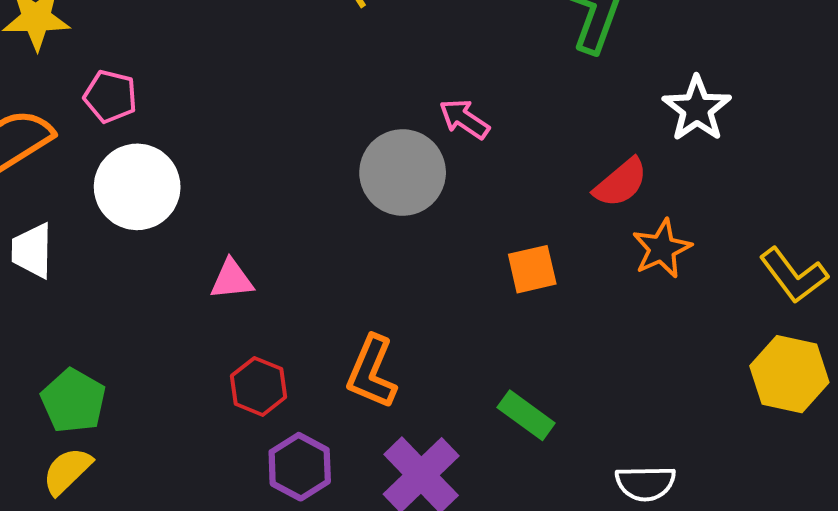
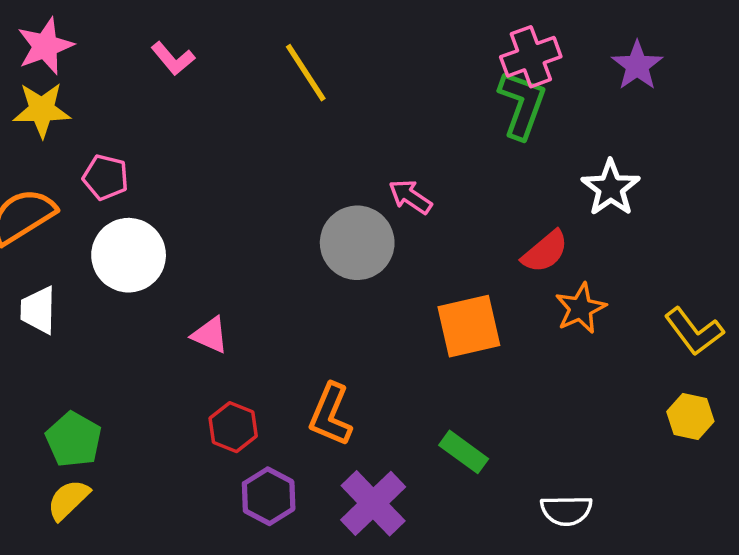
orange square: (532, 269) -> (469, 326), size x1.5
pink triangle: (232, 279) -> (210, 335), turned 30
yellow hexagon: (789, 374) -> (690, 416), size x0.7

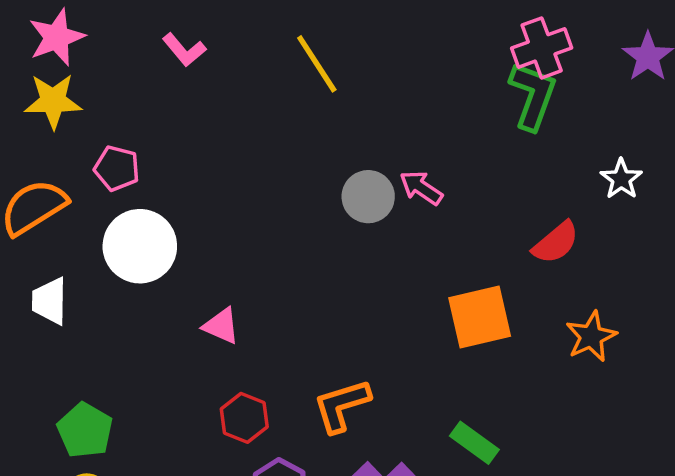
white star: (611, 188) -> (621, 179), size x0.7
gray circle: (357, 243) -> (368, 197), moved, size x0.7
orange star: (580, 308) -> (591, 336), moved
orange L-shape: (331, 415) -> (342, 405), turned 50

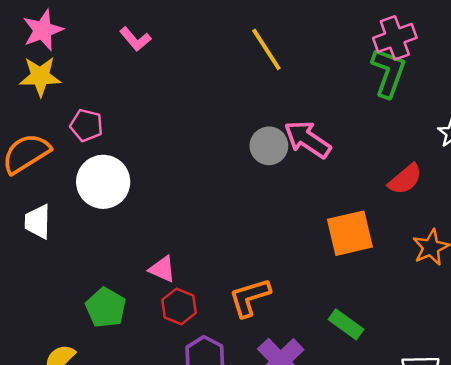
yellow line: (317, 64) -> (266, 49), moved
pink arrow: (421, 188) -> (307, 139), size x1.5
pink triangle: (221, 326) -> (162, 269), moved
green pentagon: (85, 430) -> (106, 308), moved

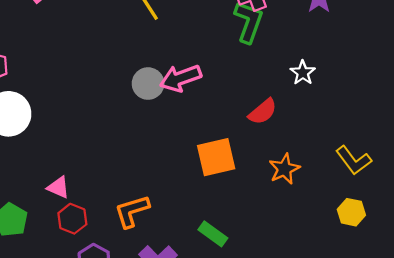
pink arrow: (307, 139) -> (180, 78), turned -54

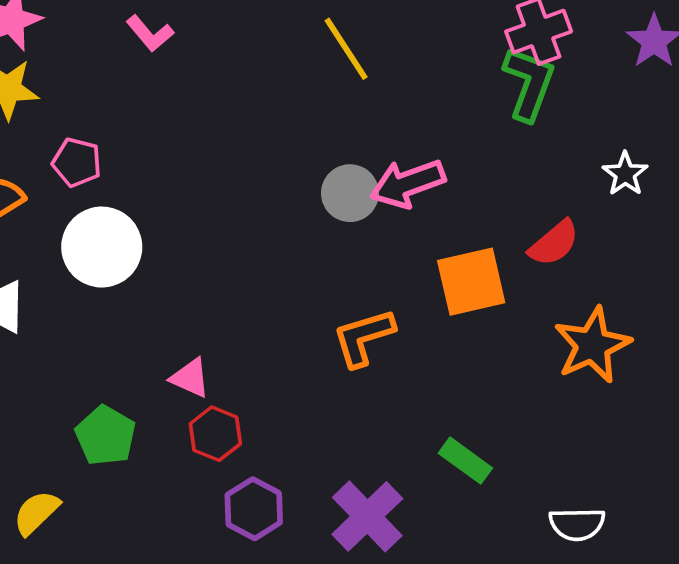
orange square: (216, 157) -> (471, 282), moved
orange star: (284, 169) -> (592, 345), size x1.4
orange L-shape: (132, 211) -> (363, 337), moved

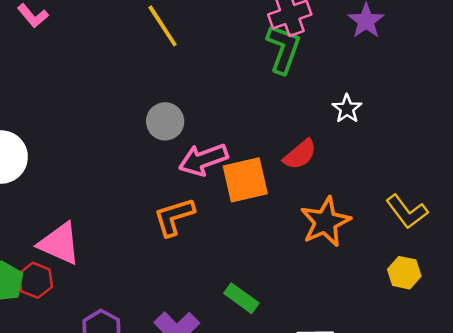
pink arrow: (408, 184) -> (203, 160), moved
pink triangle: (190, 378) -> (60, 243), size x1.6
red hexagon: (215, 434) -> (35, 280), moved

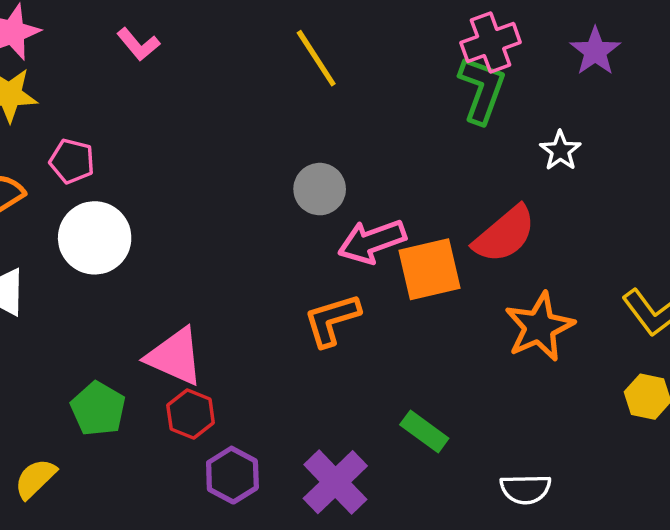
white star: (347, 109) -> (560, 151), moved
red semicircle: (300, 154) -> (505, 234), size x1.4
red hexagon: (35, 280) -> (191, 414), moved

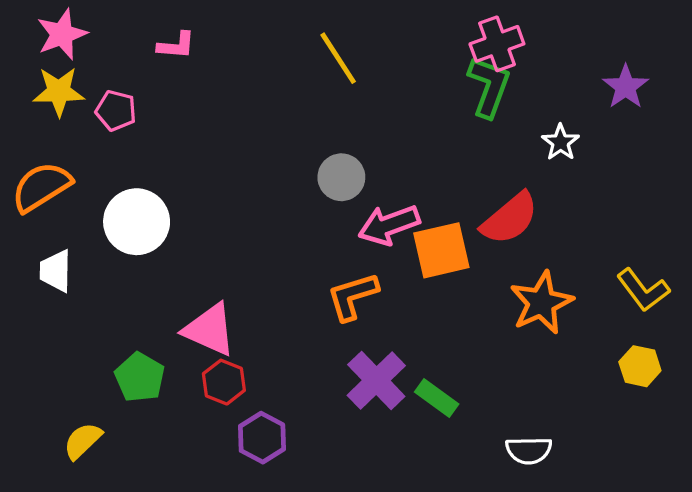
pink L-shape: (138, 44) -> (176, 45), turned -45
purple star: (595, 51) -> (626, 87), moved
pink pentagon: (72, 161) -> (116, 111), moved
purple cross: (335, 482) -> (376, 380), moved

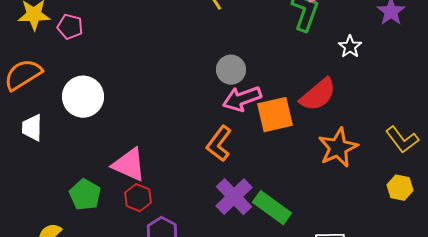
gray circle: (341, 177) -> (231, 70), moved
orange L-shape: (352, 296) -> (219, 144), turned -36
green rectangle: (437, 398) -> (272, 208), size x1.4

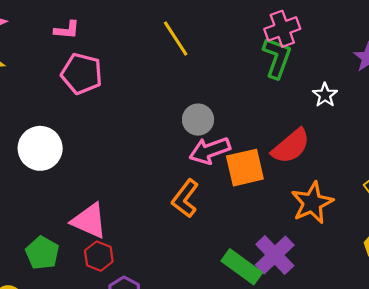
pink pentagon: (70, 27) -> (82, 74), moved, size x1.5
purple cross: (234, 197) -> (275, 255), moved

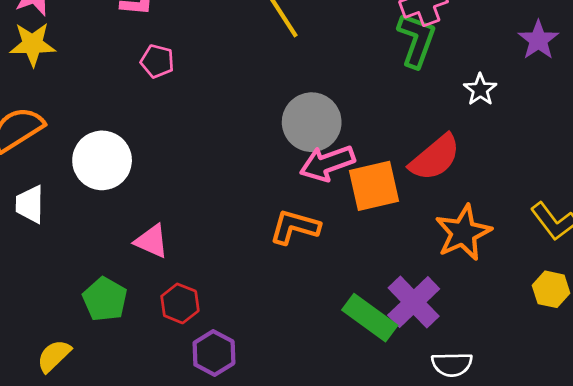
pink pentagon: (82, 74) -> (157, 61), size x0.6
gray circle: (198, 120) -> (312, 122), size x1.4
orange L-shape: (185, 198) -> (295, 227), turned 69
pink triangle: (89, 221) -> (152, 241), moved, size x0.7

